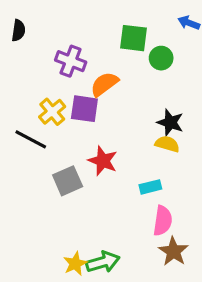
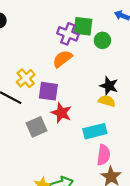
purple cross: (71, 61) -> (68, 34), moved
purple square: (84, 109) -> (48, 91), moved
cyan rectangle: (150, 187) -> (95, 131), size x1.5

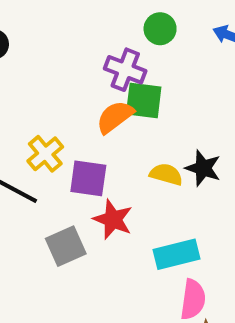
green square: (83, 26) -> (144, 100), moved
green circle: (102, 40) -> (160, 29), moved
yellow semicircle: (107, 101) -> (166, 174), moved

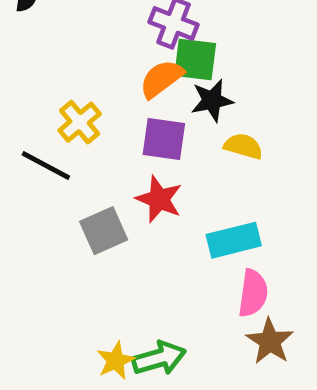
black star: (203, 168) -> (212, 100), moved, turned -30
yellow semicircle: (166, 174) -> (243, 146), moved
purple square: (88, 178) -> (164, 139), moved

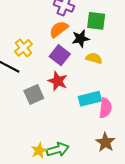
green square: (195, 60) -> (96, 21), moved
purple square: (164, 139) -> (60, 55), turned 30
pink semicircle: (253, 293) -> (105, 108), moved

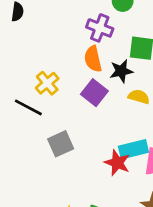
orange semicircle: (59, 29) -> (93, 59), turned -66
red star: (58, 81) -> (117, 163), moved

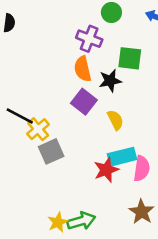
yellow cross: (47, 83) -> (38, 129), moved
yellow semicircle: (139, 97) -> (115, 120), moved, turned 48
red star: (117, 163) -> (106, 170), turned 30

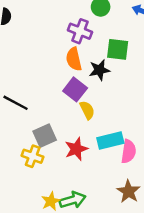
yellow semicircle: (115, 120) -> (87, 110), moved
yellow cross: (38, 129) -> (33, 156), moved, turned -30
red star: (106, 170) -> (76, 149), moved

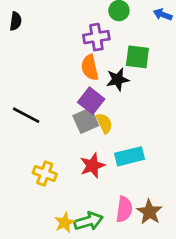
purple cross: (80, 31) -> (96, 37), turned -30
gray square: (45, 136) -> (86, 121), moved
pink semicircle: (129, 151) -> (124, 209), moved

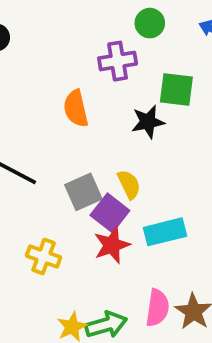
orange semicircle: (90, 68) -> (76, 108), moved
purple square: (91, 101) -> (110, 213), moved
gray square: (86, 121) -> (83, 192), moved

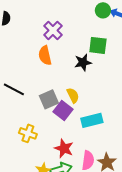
green circle: (150, 23) -> (103, 10), moved
purple cross: (118, 61) -> (53, 30), moved, turned -36
red star: (112, 245) -> (64, 148), moved, turned -30

